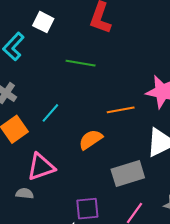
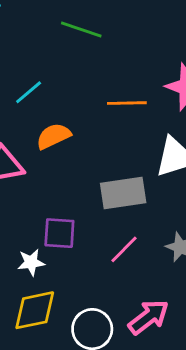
orange semicircle: (91, 140) -> (53, 136), moved

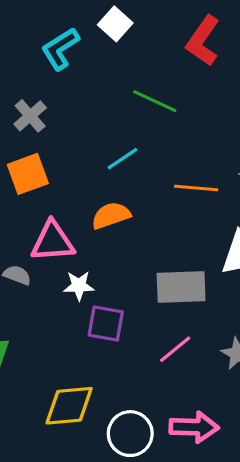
cyan line: (29, 92) -> (123, 159), moved
white star: (31, 262) -> (79, 286), moved
pink arrow: (149, 317) -> (194, 427), turned 33

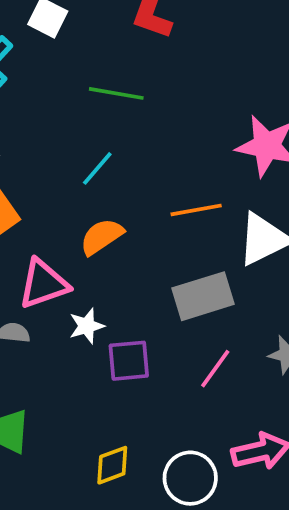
orange line: (196, 188) -> (196, 210), moved
yellow diamond: (69, 406) -> (112, 465), size x0.7

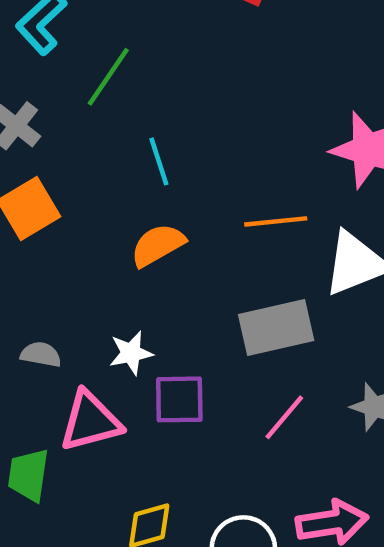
green line: (116, 93) -> (108, 77), moved, turned -70
cyan line: (97, 168) -> (159, 161), turned -63
pink triangle: (43, 284) -> (90, 421), moved

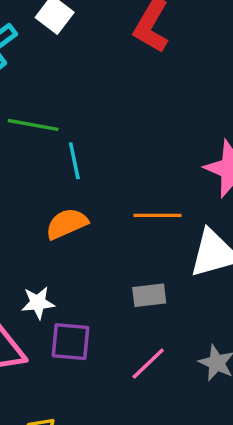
green line: (108, 77) -> (33, 125), moved, turned 60
gray rectangle: (276, 328) -> (149, 295), size x0.6

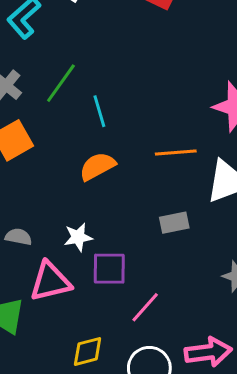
green line: (33, 125) -> (61, 83), turned -60
pink line: (148, 364) -> (145, 307), moved

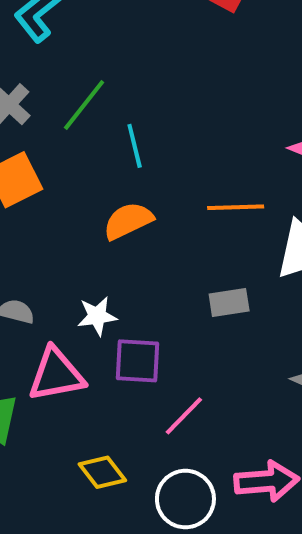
yellow diamond: (88, 351) -> (102, 472), turned 64

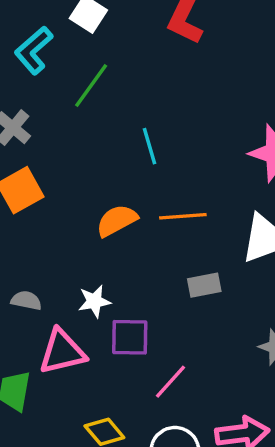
green line: (84, 105) -> (91, 86), moved
cyan line: (135, 146) -> (150, 146), moved
orange line: (236, 207) -> (183, 216), moved

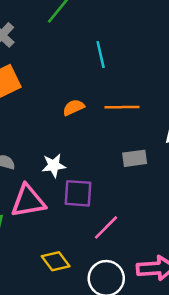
orange semicircle: (117, 221) -> (73, 107), size x0.7

